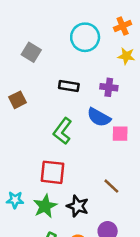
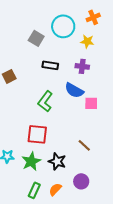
gray square: (31, 52) -> (36, 38), moved
yellow star: (126, 56) -> (87, 41), moved

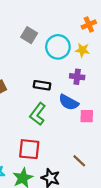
cyan circle: (63, 26) -> (58, 47), moved
gray square: (36, 38) -> (29, 35), moved
black rectangle: (50, 65) -> (42, 85), moved

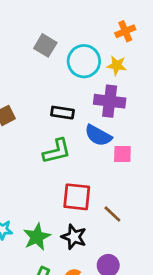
purple cross: (77, 77) -> (110, 101), size x1.5
green L-shape: (38, 114) -> (57, 151), turned -140
red square: (29, 149) -> (77, 197), moved

